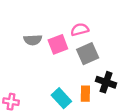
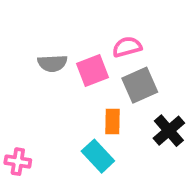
black cross: (106, 82) -> (169, 131), turned 30
orange rectangle: (85, 94) -> (112, 122), moved

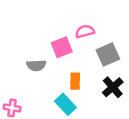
gray semicircle: (52, 63) -> (36, 65), moved
gray square: (140, 85) -> (108, 54), moved

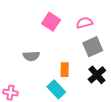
pink semicircle: (85, 31) -> (84, 23), moved
pink square: (62, 47) -> (51, 22), moved, turned -36

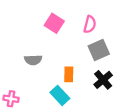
pink semicircle: (84, 23) -> (90, 24), turned 119

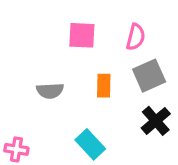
pink square: (54, 23) -> (82, 35), turned -30
orange rectangle: (69, 74) -> (104, 86), moved

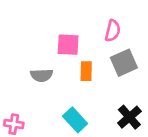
pink square: (82, 35) -> (68, 45), moved
black cross: (156, 121) -> (129, 117), moved

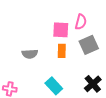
pink square: (68, 45) -> (61, 30), moved

